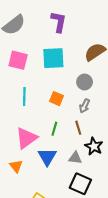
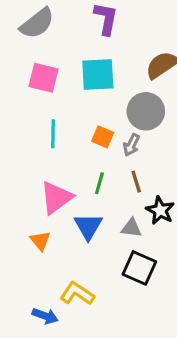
gray circle: (85, 82) -> (146, 111), size x1.5
gray arrow: (85, 106) -> (131, 145), moved

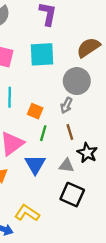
orange square: (103, 137) -> (35, 111), moved

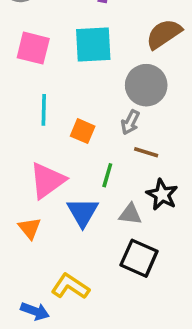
brown line: (70, 132) -> (146, 152), moved, turned -56
green line: (43, 133) -> (107, 175), moved

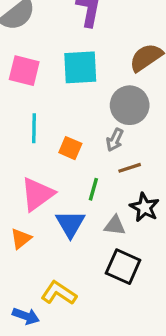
brown line: (146, 152) -> (130, 168), turned -35
orange triangle: (30, 228) -> (21, 239), turned 30

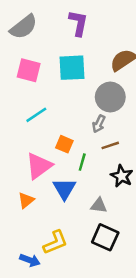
cyan line: (34, 128) -> (36, 115), turned 55
orange square: (70, 148) -> (64, 144), moved
gray triangle: (115, 225) -> (99, 205), moved
black square: (123, 267) -> (105, 237), moved
yellow L-shape: (59, 293) -> (55, 242), turned 124

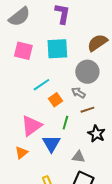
cyan line: (36, 115) -> (41, 85), moved
gray arrow: (99, 124) -> (78, 93), turned 96
orange square: (64, 144) -> (55, 100), moved, turned 32

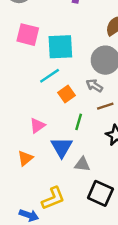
cyan square: (57, 49) -> (60, 47), moved
pink triangle: (31, 126) -> (37, 126), size x0.6
gray triangle: (78, 157) -> (82, 164), moved

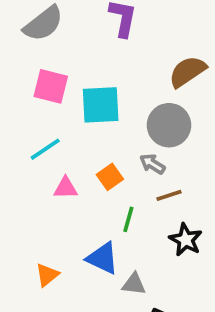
cyan line: (50, 76) -> (45, 149), moved
pink triangle: (37, 126) -> (66, 188), moved, turned 35
blue triangle: (62, 147) -> (102, 258), turned -35

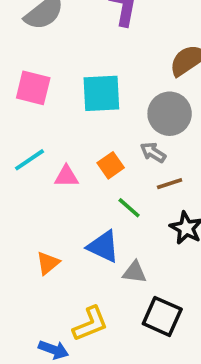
pink square: (51, 86) -> (33, 88), moved
cyan line: (45, 149) -> (29, 160), moved
green line: (128, 219) -> (129, 208), turned -65

